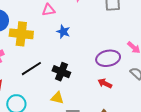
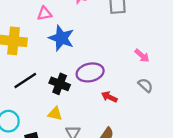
blue star: (63, 32) -> (61, 38), size x1.6
purple ellipse: (108, 58) -> (90, 72), moved

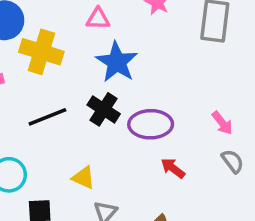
pink arrow: (142, 56) -> (222, 123), moved
black cross: (60, 84) -> (104, 109), moved

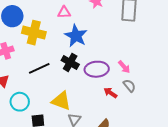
pink arrow: (222, 123) -> (124, 67), moved
gray semicircle: (233, 161) -> (129, 86), moved
yellow triangle: (84, 178) -> (61, 101), size x1.5

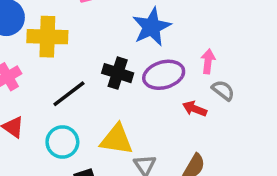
blue star: (76, 36) -> (152, 27), moved, turned 30
pink arrow: (124, 67) -> (208, 61), turned -120
cyan circle: (20, 102) -> (62, 142), moved

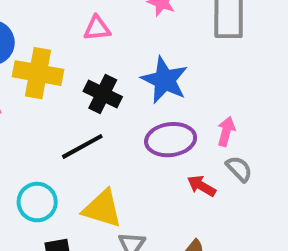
blue star: (152, 27) -> (165, 80), turned -30
black cross: (118, 73) -> (103, 94), moved
black line: (69, 94) -> (82, 146), moved

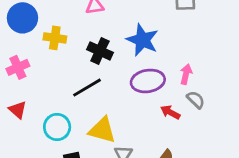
yellow cross: (38, 73) -> (55, 38), size x0.7

